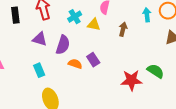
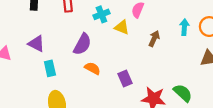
purple triangle: (40, 39) -> (36, 44), moved
purple rectangle: (93, 60) -> (125, 79), moved

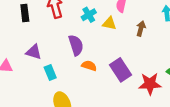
purple semicircle: (82, 44) -> (76, 45), turned -36
purple rectangle: (125, 79) -> (121, 70), size x1.5

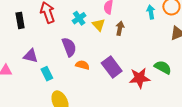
yellow triangle: (109, 23) -> (99, 25), turned 40
brown arrow: (141, 29) -> (120, 28), moved

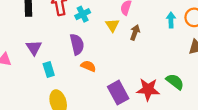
cyan cross: (79, 18) -> (83, 14), moved
purple triangle: (31, 56) -> (34, 48), turned 35
purple rectangle: (112, 67) -> (118, 93), moved

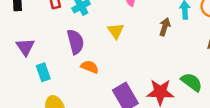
yellow triangle: (112, 25) -> (116, 31), moved
brown arrow: (135, 32) -> (165, 27), moved

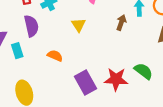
purple semicircle: (76, 42) -> (31, 26), moved
cyan rectangle: (43, 72) -> (17, 51), moved

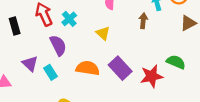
orange semicircle: (55, 56) -> (88, 68), size x1.5
purple rectangle: (85, 83) -> (120, 68), moved

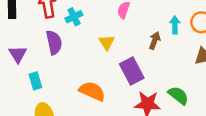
orange semicircle: (88, 68) -> (92, 91), moved
purple rectangle: (120, 68) -> (132, 71), moved
cyan rectangle: (50, 72) -> (35, 81), moved

